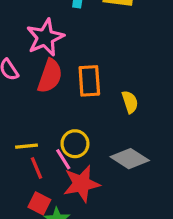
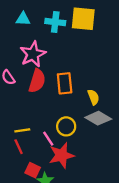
yellow circle: (75, 144) -> (66, 126), moved
gray diamond: (130, 159) -> (98, 118), moved
red line: (36, 168) -> (19, 147), moved

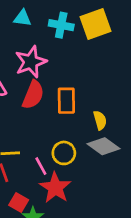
yellow square: (83, 19) -> (96, 24), turned -30
red star: (62, 155) -> (55, 188), turned -30

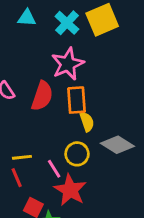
cyan cross: (61, 25) -> (67, 23), turned 35
pink star: (31, 62) -> (68, 64), moved
yellow semicircle: (100, 120) -> (87, 122), moved

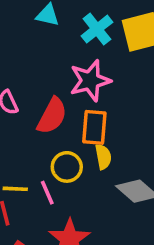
yellow circle: (77, 154) -> (67, 167), moved
pink line: (54, 169) -> (47, 193), moved

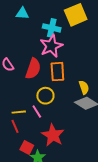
cyan cross: (97, 29) -> (52, 28), moved, turned -30
yellow semicircle: (103, 157) -> (84, 87), moved

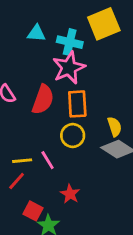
cyan triangle: (22, 13) -> (36, 33), moved
yellow circle: (45, 96) -> (73, 136), moved
red line: (15, 126) -> (17, 181), turned 64
red star: (53, 135) -> (70, 194), size x0.6

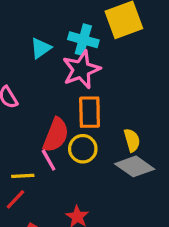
cyan triangle: (36, 33) -> (41, 48), moved, turned -42
red semicircle: (43, 99) -> (56, 135), moved
pink line: (48, 160) -> (49, 160), moved

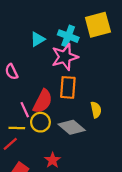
yellow circle: (83, 149) -> (40, 122), moved
pink line: (49, 160) -> (25, 110), moved
gray diamond: (135, 166) -> (72, 127), moved

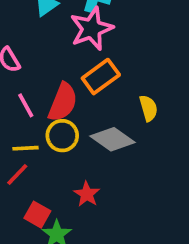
orange rectangle: (68, 87) -> (101, 77), turned 55
pink line: (25, 110) -> (26, 105), moved

